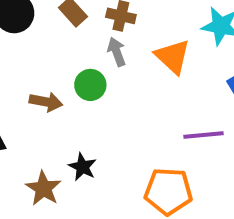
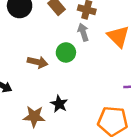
brown star: (43, 188) -> (34, 117), turned -30

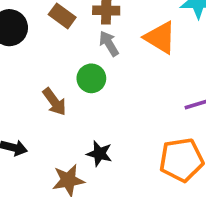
brown arrow: (38, 62) -> (54, 102), turned 54

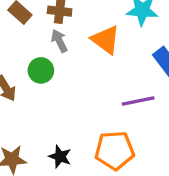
black star: (99, 154) -> (60, 157), moved

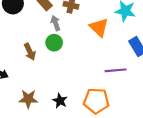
gray arrow: (59, 41) -> (55, 23), moved

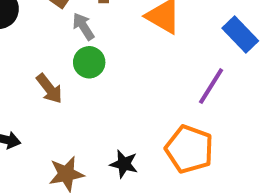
purple line: (116, 70) -> (211, 86), turned -40
orange pentagon: (96, 101) -> (189, 149), turned 30

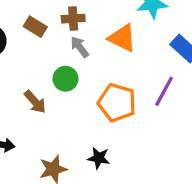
gray arrow: (83, 26) -> (80, 47), moved
orange pentagon: (189, 149) -> (117, 103), moved

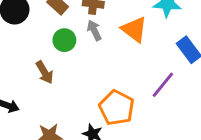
green circle: (65, 79) -> (64, 40), moved
orange pentagon: (117, 103) -> (117, 108), moved

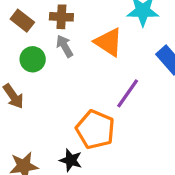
purple line: (163, 85) -> (128, 93), moved

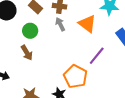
green circle: (33, 59) -> (30, 31), moved

